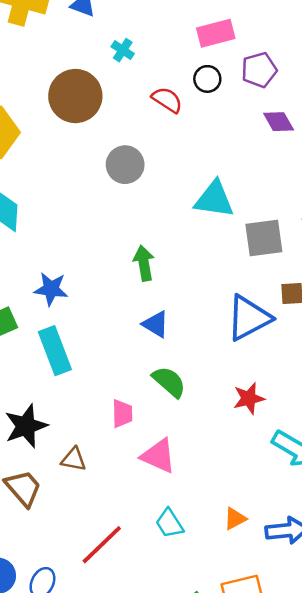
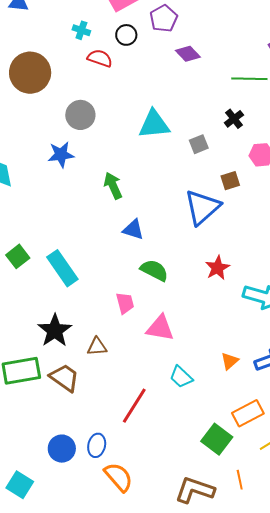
cyan cross: (123, 50) -> (81, 30), moved
gray square: (264, 238) -> (199, 144), size x0.6
blue star: (51, 289) -> (61, 155), moved

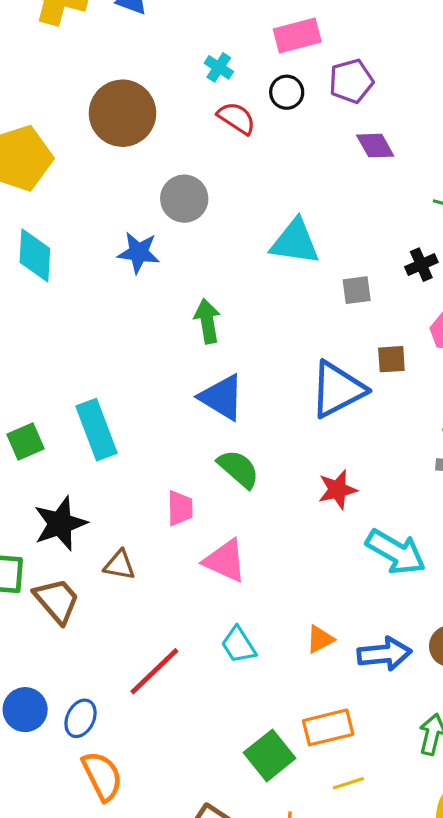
blue triangle: (133, 230) -> (222, 397), size x1.4
green square: (18, 256) -> (26, 442), moved

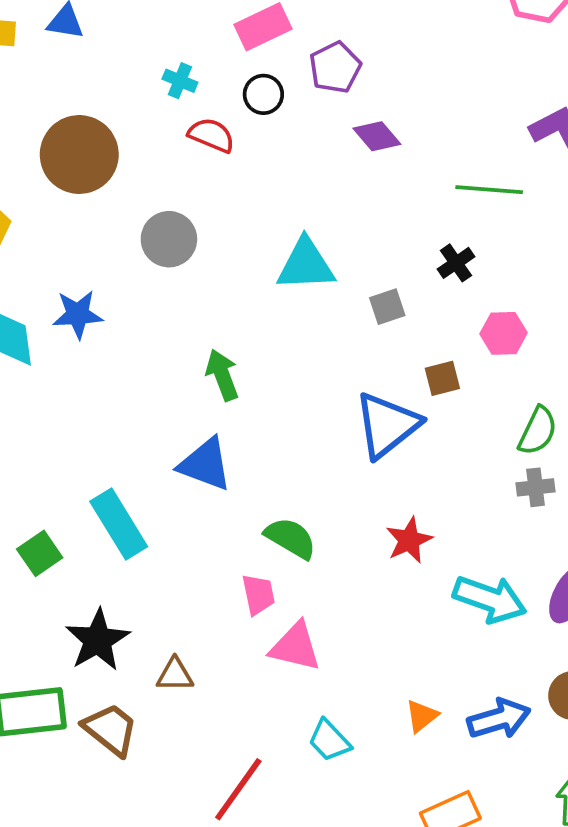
blue star: (139, 253) -> (78, 314), moved
blue triangle: (222, 397) -> (205, 464), moved
pink trapezoid: (180, 508) -> (258, 594), moved

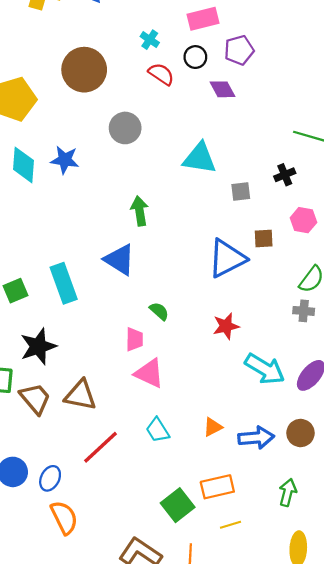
purple diamond: (377, 136) -> (223, 89), moved
green semicircle: (291, 538) -> (159, 311), size x0.7
brown triangle: (175, 675) -> (81, 395), moved, size x1.5

